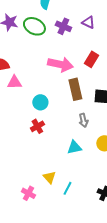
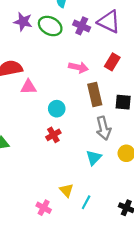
purple triangle: (88, 22) -> (109, 22), size x1.6
pink arrow: (60, 64) -> (78, 67), size x0.7
gray arrow: (83, 120) -> (103, 128), size x1.5
cyan triangle: (74, 147) -> (94, 158), turned -35

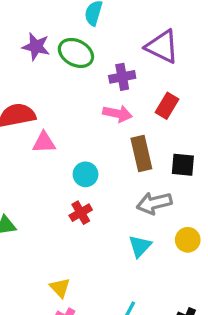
purple cross: (82, 26) -> (122, 77), moved, turned -35
gray arrow: (103, 128) -> (154, 203), turned 90
yellow triangle: (66, 190) -> (60, 288), moved

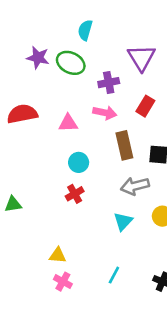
purple triangle: (162, 47) -> (141, 58), turned 32
pink triangle: (44, 142) -> (68, 123), moved
yellow triangle: (60, 288) -> (58, 255), turned -42

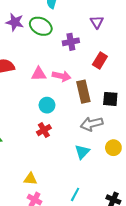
purple triangle: (141, 58) -> (97, 22), size x0.6
pink arrow: (105, 113) -> (62, 76), moved

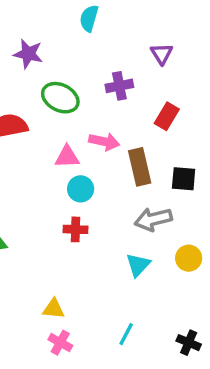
green ellipse: (41, 26) -> (60, 98), moved
pink triangle: (39, 74) -> (67, 157), moved
red cross: (44, 130) -> (75, 229), turned 32

